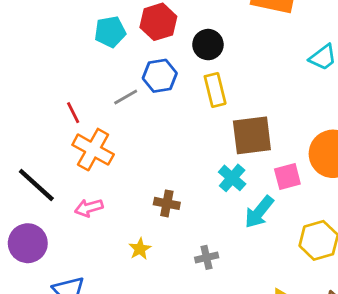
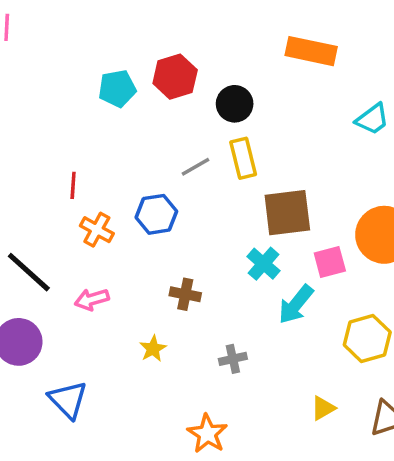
blue hexagon: (160, 76) -> (156, 214), moved
gray line: (126, 97) -> (195, 167), moved
red line: (73, 113) -> (73, 185), turned 30
orange cross: (93, 150) -> (97, 230), size x0.7

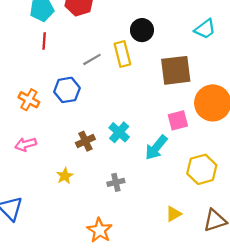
black circle: (235, 104) -> (142, 30), moved
red line: (73, 185) -> (44, 41), moved
brown square: (287, 213) -> (176, 70), moved
cyan cross: (263, 264) -> (119, 132), moved
brown cross: (185, 294) -> (85, 141), turned -36

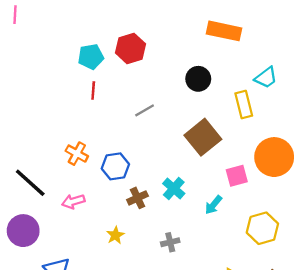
yellow rectangle: (122, 54) -> (244, 104), moved
brown square: (176, 70) -> (203, 137), moved, turned -32
blue hexagon: (67, 90) -> (115, 166), moved
cyan arrow: (156, 148) -> (213, 205), size x0.7

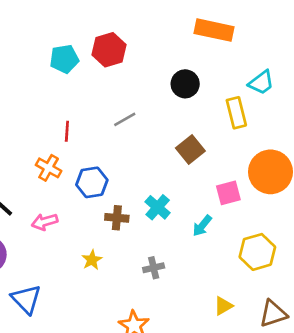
red line: (93, 90) -> (67, 131), moved
brown square: (203, 137) -> (190, 150), size x0.7
brown cross: (138, 198) -> (117, 218), turned 30

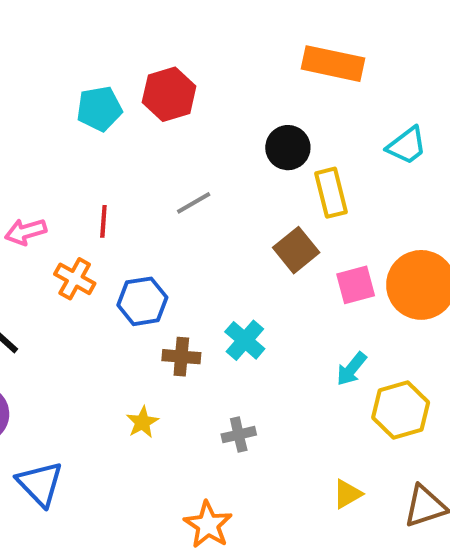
yellow rectangle: (236, 113) -> (331, 193), moved
pink square: (228, 193) -> (356, 285), moved
pink arrow: (45, 222) -> (26, 232), moved
cyan arrow: (202, 226) -> (351, 369), moved

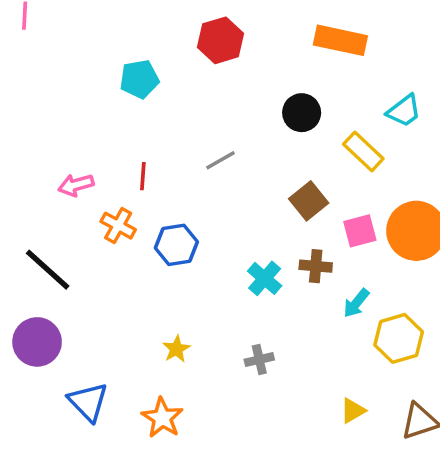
red hexagon: (169, 94) -> (220, 40), moved
yellow rectangle: (331, 193) -> (363, 151), moved, turned -33
brown cross: (181, 357) -> (316, 266), moved
orange star: (208, 525) -> (162, 418), moved

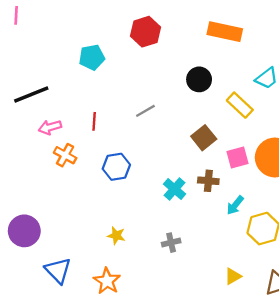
orange cross: (118, 226) -> (65, 155), moved
black line: (48, 270) -> (31, 95), moved, turned -64
yellow star: (176, 349) -> (116, 236), turned -30

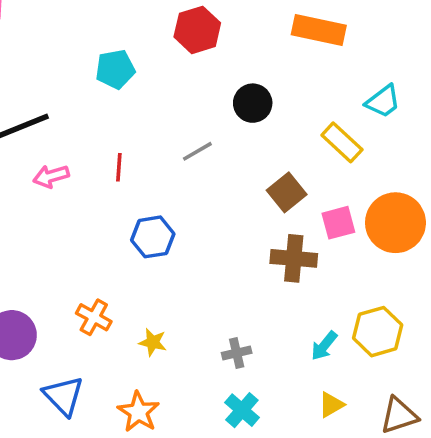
black circle: (199, 79) -> (253, 103), moved
orange cross: (65, 155) -> (94, 317), moved
brown cross: (208, 181) -> (294, 258), size x1.4
cyan cross: (175, 189) -> (242, 410), moved
cyan arrow: (235, 205) -> (324, 346), moved

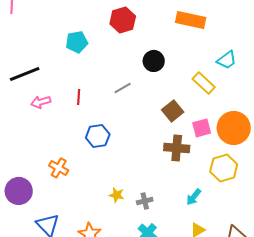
orange cross: (94, 317) -> (59, 168), moved
yellow hexagon: (378, 332) -> (224, 168), moved
yellow star: (153, 342) -> (117, 195), moved

